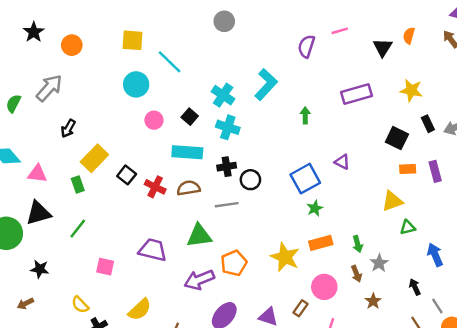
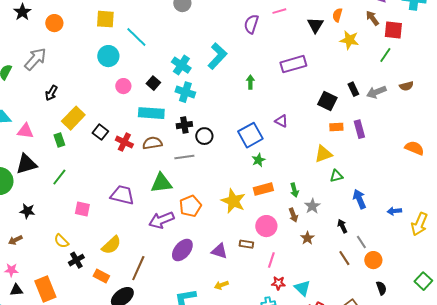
yellow star: (411, 90) -> (349, 40), moved
brown rectangle: (300, 308) -> (246, 244), turned 64

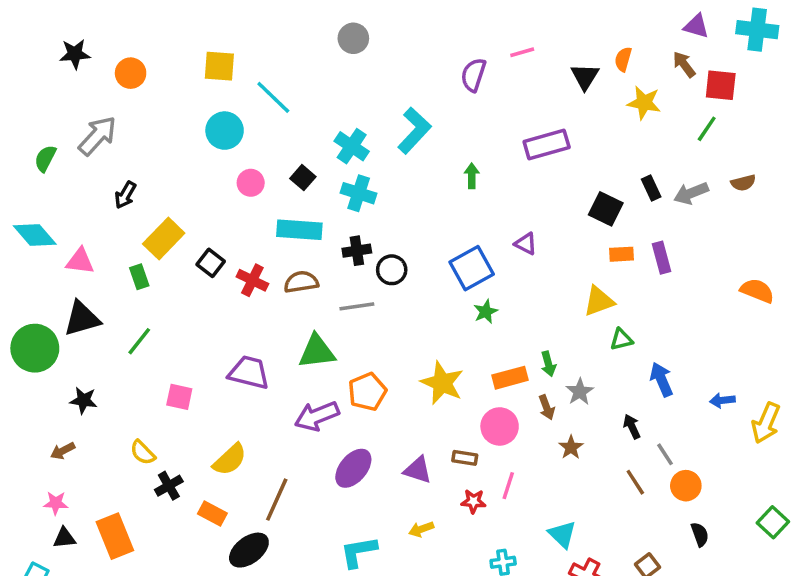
black star: (22, 12) -> (75, 54), turned 30
orange rectangle: (263, 189) -> (510, 378), moved
red star: (278, 283) -> (473, 501), moved

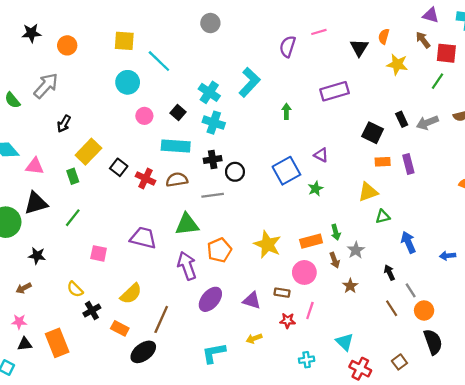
green semicircle: (45, 158) -> (12, 100), turned -66
green star: (486, 312) -> (316, 189), moved
purple arrow: (317, 416) -> (187, 266), turned 92
black semicircle: (700, 534) -> (433, 342), size x1.6

